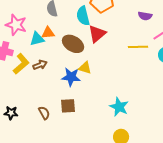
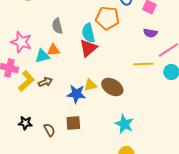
red triangle: (97, 34) -> (88, 48), moved
brown ellipse: (73, 44) -> (112, 87), moved
yellow triangle: (85, 68) -> (90, 85), turned -32
black star: (11, 113) -> (25, 123), moved

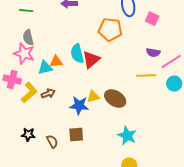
gray semicircle: (57, 26) -> (28, 38), moved
cyan semicircle: (88, 33) -> (77, 54), moved
purple semicircle: (150, 33) -> (153, 53), moved

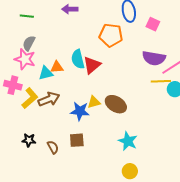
gray semicircle: (28, 38) -> (29, 43), turned 42
purple semicircle: (153, 53) -> (154, 58), size x1.6
yellow line: (146, 76) -> (161, 81), moved
brown arrow: (48, 94) -> (49, 99), size x1.5

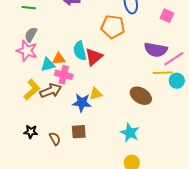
pink square: (153, 24) -> (167, 16), moved
pink cross: (13, 85) -> (64, 75), moved
brown ellipse: (116, 104) -> (141, 96), moved

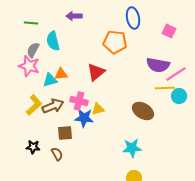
cyan semicircle: (80, 51) -> (53, 41), moved
pink cross: (64, 75) -> (79, 101), moved
brown square: (79, 132) -> (65, 133), moved
cyan star: (130, 133) -> (132, 148), turned -30

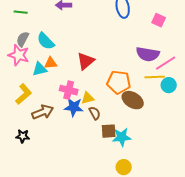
cyan semicircle: (53, 41) -> (46, 41), moved, turned -30
orange pentagon: (115, 42) -> (119, 82), moved
brown arrow: (53, 106) -> (43, 112), moved
brown square: (65, 133) -> (109, 131), moved
brown semicircle: (57, 154) -> (95, 113), moved

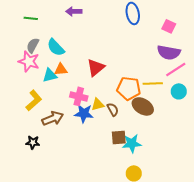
purple semicircle: (148, 54) -> (169, 52), moved
yellow line: (155, 77) -> (153, 83), moved
brown semicircle: (95, 113) -> (113, 109), moved

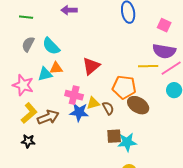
pink star: (29, 61) -> (23, 85), moved
yellow line: (153, 83) -> (148, 66), moved
yellow L-shape: (34, 100) -> (29, 113), moved

